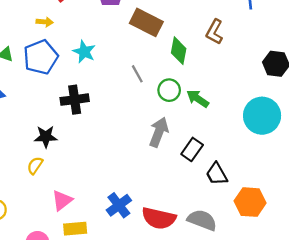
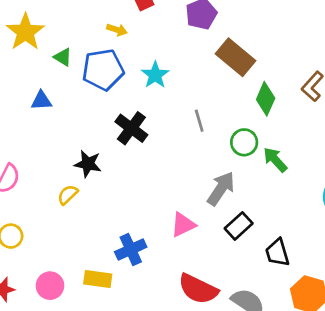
gray line: (137, 74) -> (199, 121), moved
black cross: (75, 100) -> (131, 128), turned 32
black rectangle: (192, 149) -> (239, 226), moved
pink triangle: (62, 200) -> (183, 225), moved
blue cross: (119, 205) -> (131, 249), moved

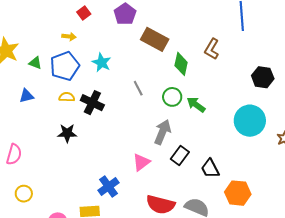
yellow semicircle: (68, 195) -> (67, 97), moved, turned 56

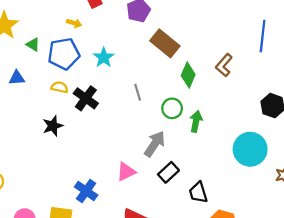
green arrow: (196, 105) -> (196, 121), turned 54
black star: (67, 133) -> (53, 126), turned -30
blue cross: (108, 186) -> (86, 191), turned -30

